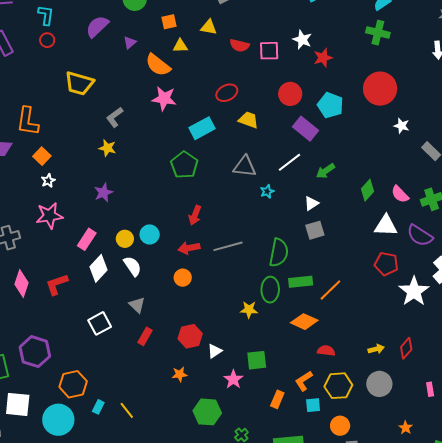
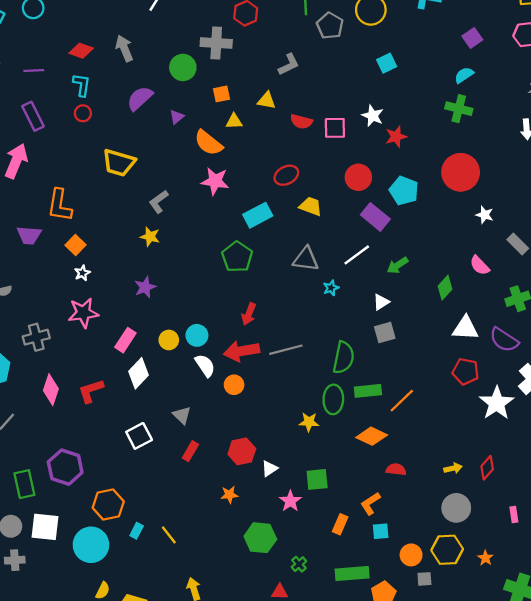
pink semicircle: (400, 194) -> (480, 265), moved
red arrow: (189, 248) -> (242, 351), size x1.4
white semicircle: (132, 266) -> (205, 365), moved
yellow hexagon: (338, 386) -> (447, 550), moved

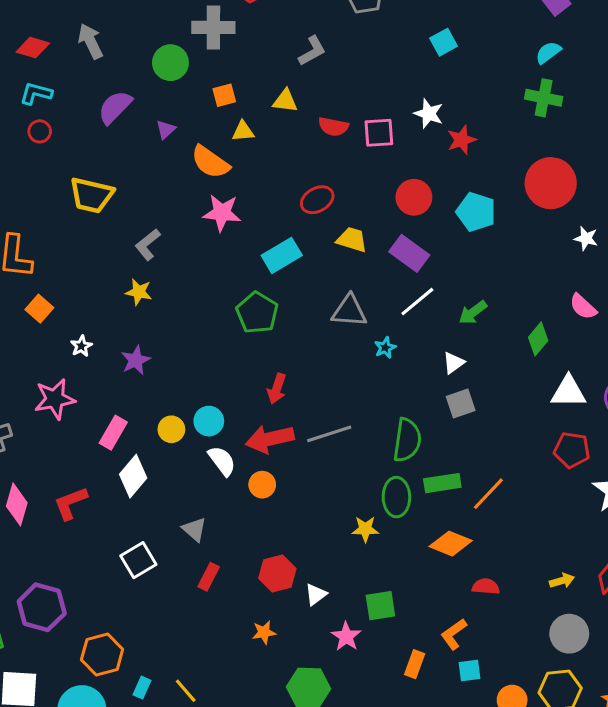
cyan L-shape: (82, 85) -> (36, 93), turned -80
purple rectangle: (375, 217) -> (409, 253), moved
white star: (82, 273) -> (81, 346), moved

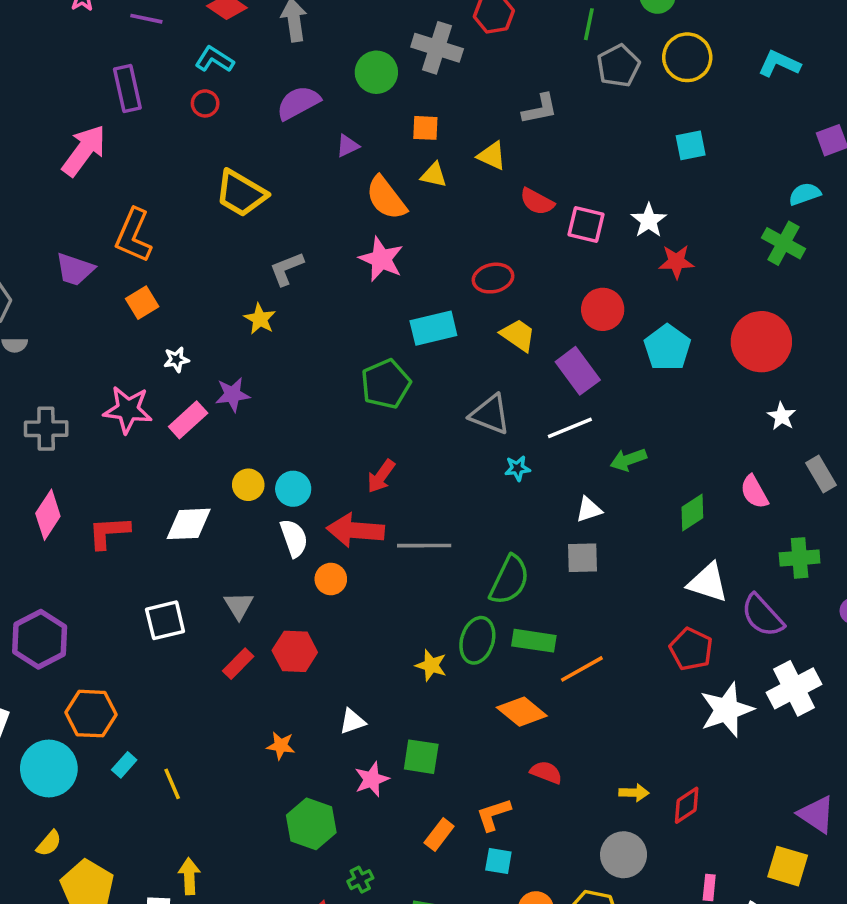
pink rectangle: (113, 433) -> (188, 420), moved
white diamond: (133, 476) -> (189, 524), turned 30
red hexagon: (277, 573) -> (295, 651), moved

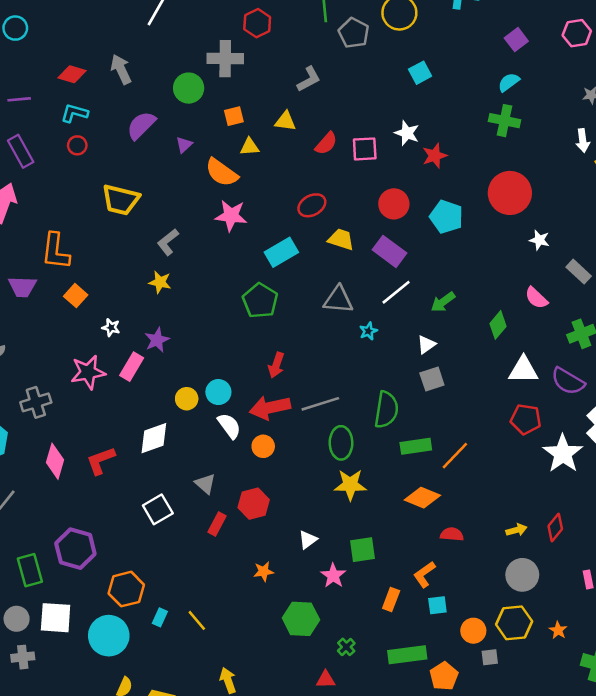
red semicircle: (537, 202) -> (326, 143), turned -60
white star: (176, 359) -> (111, 328), turned -30
green ellipse: (477, 640) -> (341, 443), moved
yellow star: (431, 665) -> (350, 485), size x1.4

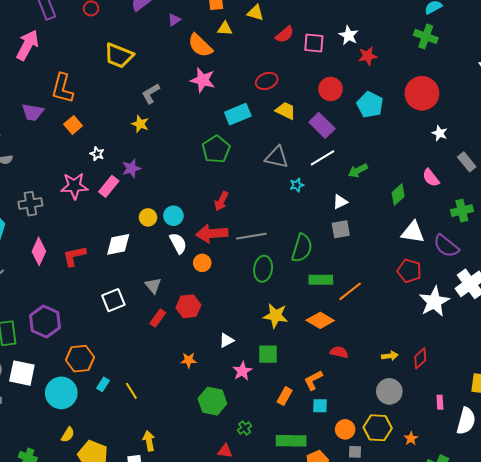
yellow star: (350, 485) -> (276, 316), moved

